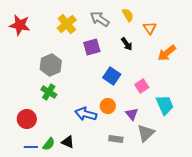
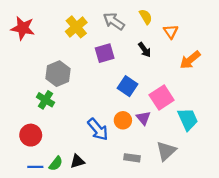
pink square: (142, 86) -> (162, 98), size x1.5
green cross: (49, 92) -> (46, 100), moved
blue arrow: (86, 114) -> (98, 129), turned -145
purple triangle: (132, 114) -> (143, 118), moved
black triangle: (68, 142) -> (77, 161), turned -40

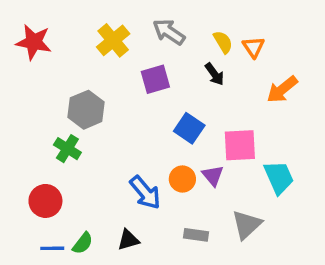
yellow semicircle: (146, 17) -> (223, 42), moved
pink square: (162, 98) -> (240, 145), turned 30
black triangle: (77, 161) -> (128, 240), moved

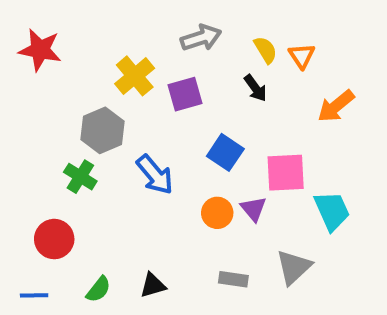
gray arrow: (169, 32) -> (201, 38), turned 128
yellow cross: (113, 40) -> (135, 76), moved
blue arrow: (145, 193) -> (155, 175), moved
blue line: (52, 248) -> (34, 295), moved

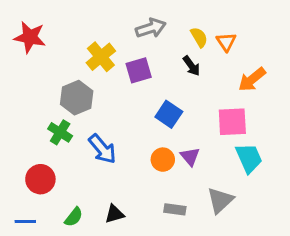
pink square: (286, 173) -> (232, 122), moved
blue arrow: (155, 175) -> (102, 149), moved

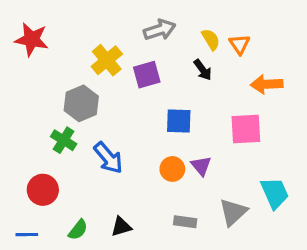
orange arrow: (252, 79) -> (267, 84), turned 36
blue square: (169, 114) -> (179, 121), turned -32
cyan trapezoid: (249, 158) -> (275, 193), moved

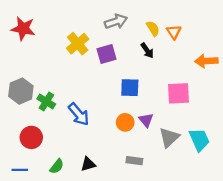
orange arrow: (267, 84) -> (206, 61), moved
gray hexagon: (81, 103) -> (21, 91), moved
gray triangle: (233, 212) -> (169, 137), moved

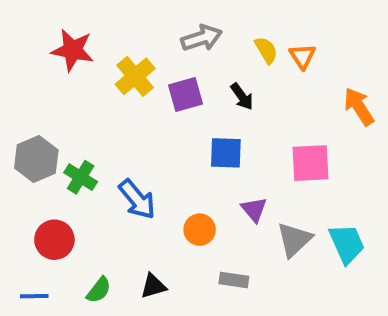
red star: (23, 29) -> (73, 50), moved
black arrow: (147, 51) -> (242, 97), moved
orange arrow: (206, 61) -> (359, 107), turned 60
orange circle: (125, 122) -> (200, 230), moved

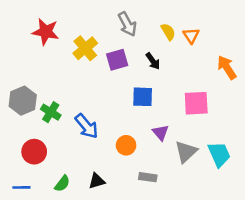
gray arrow: (202, 38) -> (127, 24), turned 80

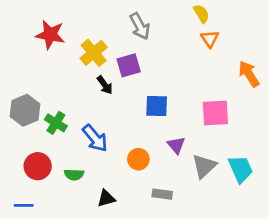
yellow semicircle: (168, 32) -> (201, 14), moved
black arrow: (153, 61) -> (105, 85), moved
green semicircle: (62, 184) -> (74, 175), moved, turned 54

